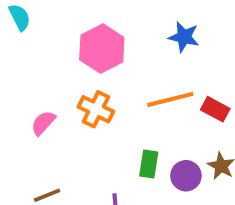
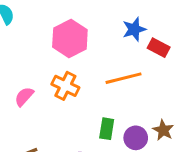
blue star: (184, 37) -> (134, 29), turned -30
red rectangle: (215, 109) -> (159, 48), moved

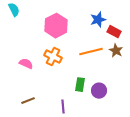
pink semicircle: (24, 97) -> (26, 64), turned 72
brown star: (163, 130) -> (116, 51), moved

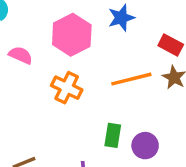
blue star: (98, 20) -> (121, 18), moved
pink semicircle: (26, 64) -> (21, 55), moved

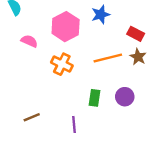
purple circle: (145, 146) -> (125, 97), moved

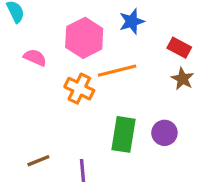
orange line: (108, 58) -> (117, 71), moved
green rectangle: (95, 98) -> (124, 134), size x1.5
purple line: (74, 124) -> (83, 171), moved

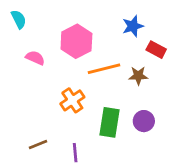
blue star: (132, 21) -> (133, 26), moved
brown star: (182, 79) -> (138, 76), moved, turned -30
orange cross: (79, 89) -> (72, 100), moved, turned 30

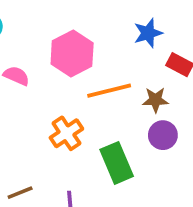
purple circle: (144, 121) -> (163, 135), moved
green rectangle: (109, 122) -> (117, 163), turned -32

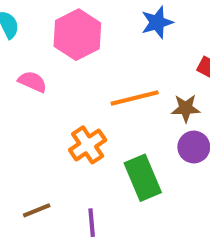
blue star: (148, 33) -> (157, 22), moved
pink hexagon: (72, 54) -> (77, 35), moved

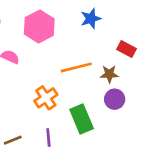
purple line: (92, 223) -> (48, 138), moved

